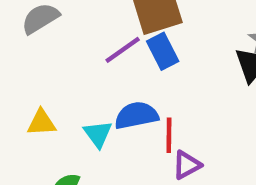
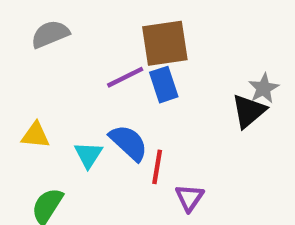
blue semicircle: (136, 115) -> (129, 143), turned 45
purple triangle: (187, 165) -> (189, 198), moved, turned -36

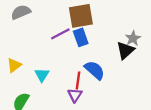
yellow triangle: (35, 135) -> (14, 65), turned -42
blue semicircle: (129, 143) -> (95, 70), moved
purple triangle: (189, 198) -> (75, 95), moved

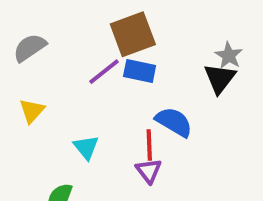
blue rectangle: (81, 37) -> (140, 71), turned -48
yellow triangle: (14, 65) -> (32, 111), moved

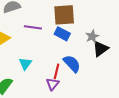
gray star: (229, 55) -> (92, 36), moved
purple line: (104, 72) -> (33, 27), moved, turned 30

